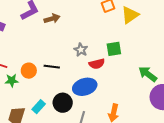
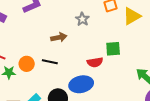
brown arrow: (52, 19) -> (59, 37), moved
gray star: (81, 50) -> (82, 19), moved

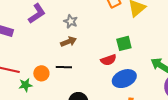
gray star: (82, 19) -> (71, 21), moved
blue ellipse: (81, 84) -> (124, 79), moved

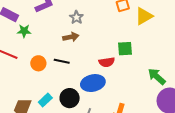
blue ellipse: (124, 79) -> (93, 83), moved
green star: (25, 85) -> (24, 31), moved

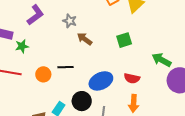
brown arrow: (71, 37) -> (85, 39), moved, turned -119
red semicircle: (107, 62) -> (132, 78), moved, turned 35

